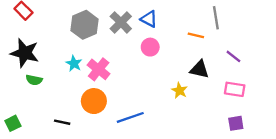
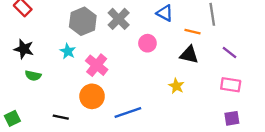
blue triangle: (149, 19) -> (165, 13), moved
black star: (25, 53) -> (24, 49), size x0.7
cyan star: (74, 64) -> (68, 51), moved
black triangle: (199, 69) -> (189, 55), moved

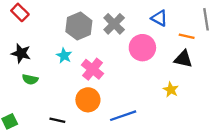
pink circle: (147, 43) -> (142, 48), size x1.5

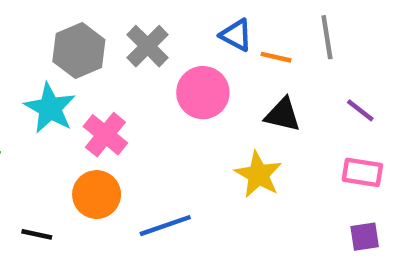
orange line: (187, 36) -> (276, 57), moved
cyan star: (64, 56) -> (50, 108), size x1.6
yellow star: (171, 90) -> (258, 175), size x1.5

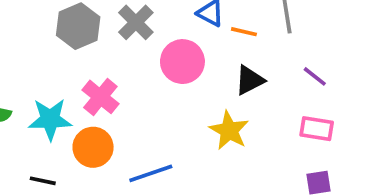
cyan star: (50, 108) -> (50, 119), moved, turned -30
black triangle: (283, 115) -> (250, 80), turned -40

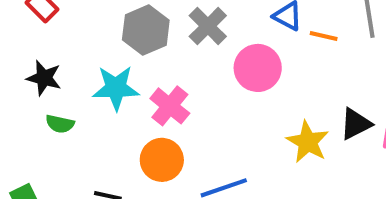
black triangle: (250, 80) -> (356, 124), moved
cyan star: (50, 119) -> (116, 88), moved

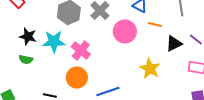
orange line: (324, 36) -> (155, 25), moved
black star: (44, 78) -> (28, 37), moved
black triangle: (356, 124) -> (174, 44), moved

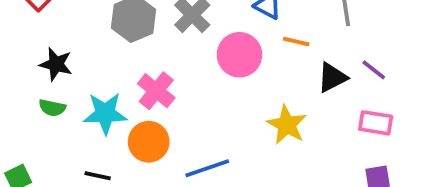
cyan star: (54, 42) -> (105, 113), moved

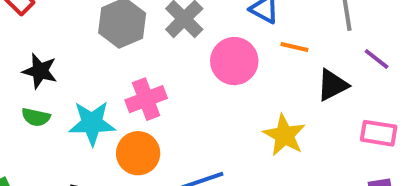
purple line: (374, 70) -> (377, 59), moved
pink cross: (156, 91) -> (146, 99), turned 30

